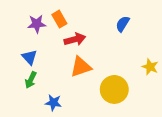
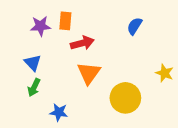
orange rectangle: (59, 19) -> (65, 21), turned 35
orange triangle: (81, 67) -> (89, 73), turned -35

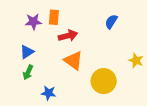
blue triangle: (33, 63) -> (27, 52), turned 40
orange triangle: (89, 73) -> (73, 61), turned -30

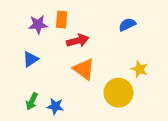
blue semicircle: (111, 22) -> (127, 25), turned 32
yellow star: (136, 61) -> (140, 69), moved
green arrow: (28, 72) -> (32, 101), moved

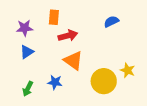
purple star: (38, 25) -> (25, 28), moved
yellow star: (140, 69) -> (128, 70), moved
blue star: (55, 106) -> (55, 82), moved

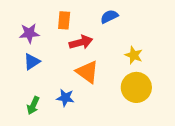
blue semicircle: (111, 22) -> (109, 17), moved
yellow star: (128, 70) -> (134, 55), moved
yellow circle: (104, 81) -> (136, 87), moved

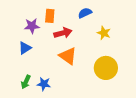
purple star: (29, 33) -> (32, 26), moved
yellow star: (134, 55) -> (104, 33), moved
blue star: (65, 98) -> (44, 84), moved

